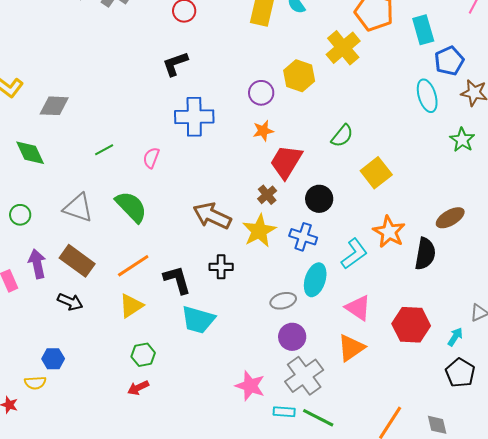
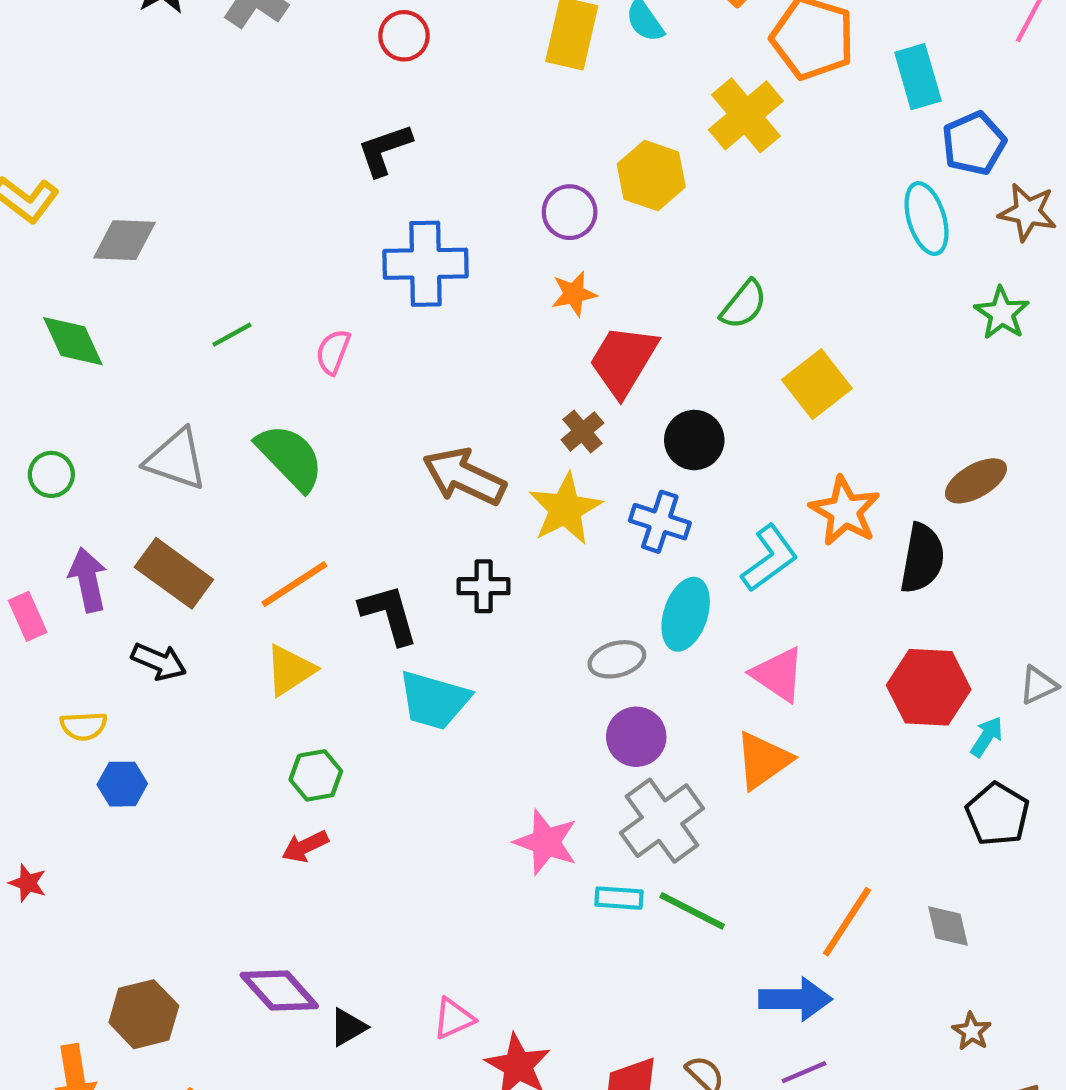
red hexagon: (411, 325) -> (929, 687), moved
yellow semicircle: (35, 383) -> (84, 726), moved

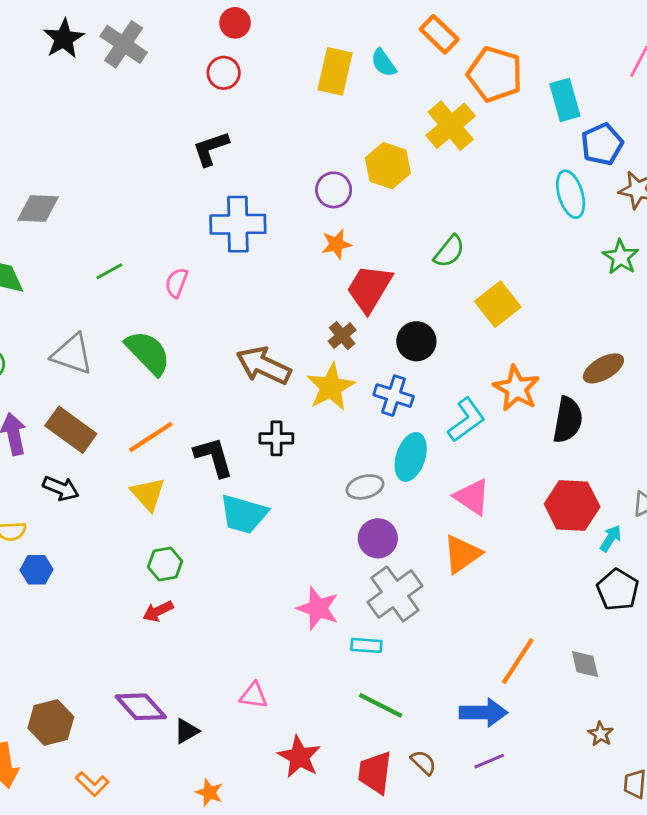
yellow triangle: (290, 670) -> (148, 494), turned -39
green line: (692, 911) -> (381, 705), moved
pink triangle: (453, 1018) -> (254, 695), moved, turned 32

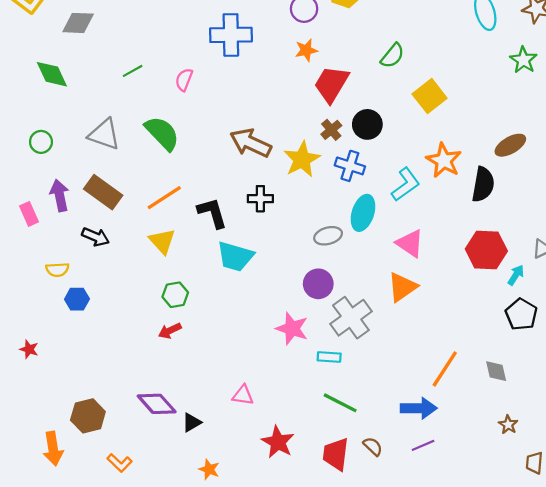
brown cross: (342, 336) -> (331, 130), moved
purple circle: (378, 538) -> (318, 284), moved

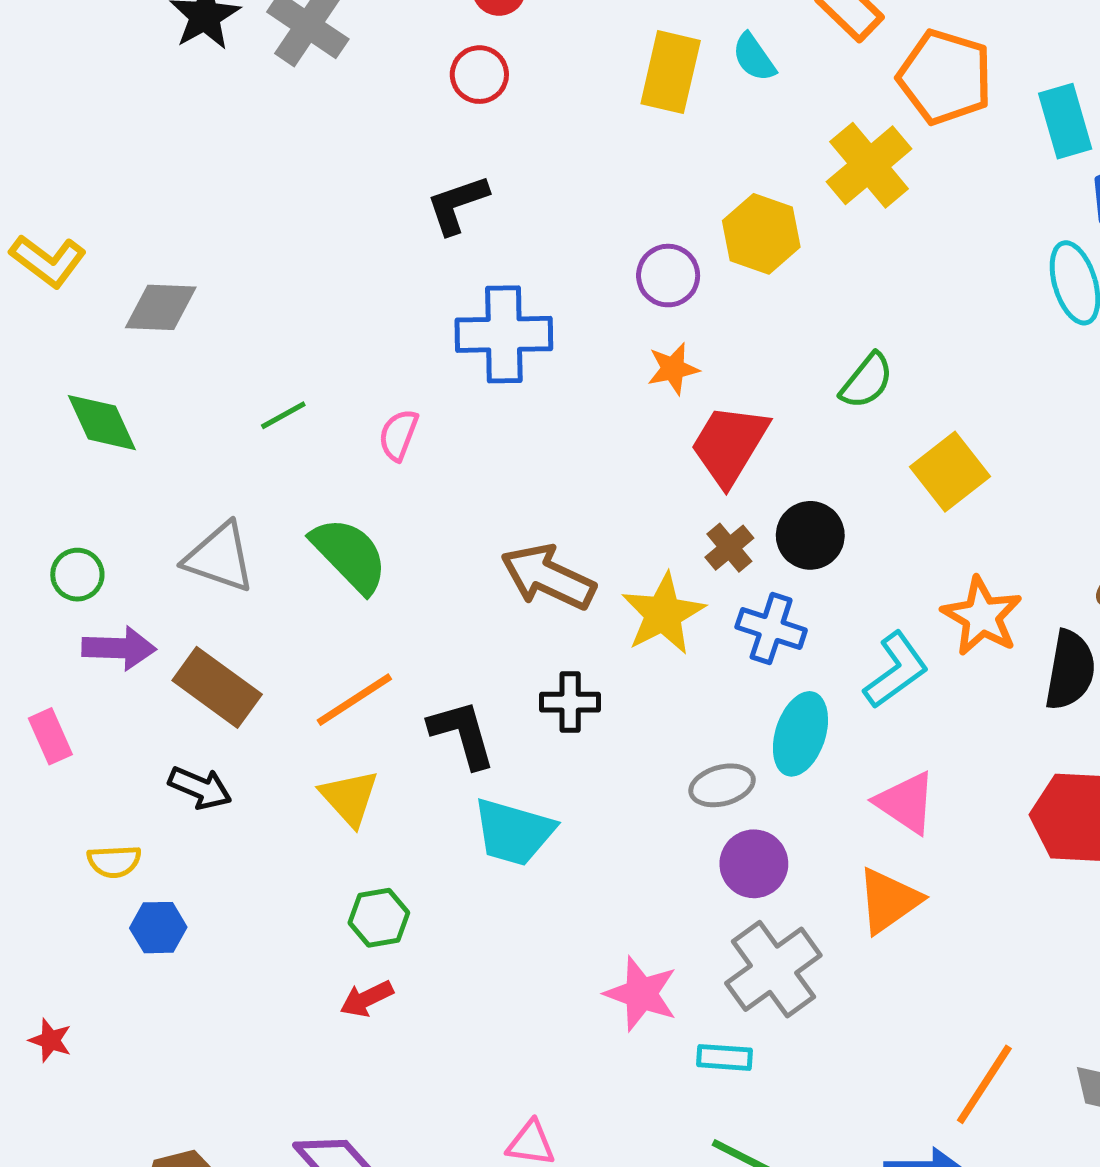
purple arrow: (60, 195) -> (119, 648), moved, turned 104
purple circle: (318, 284) -> (754, 864), moved

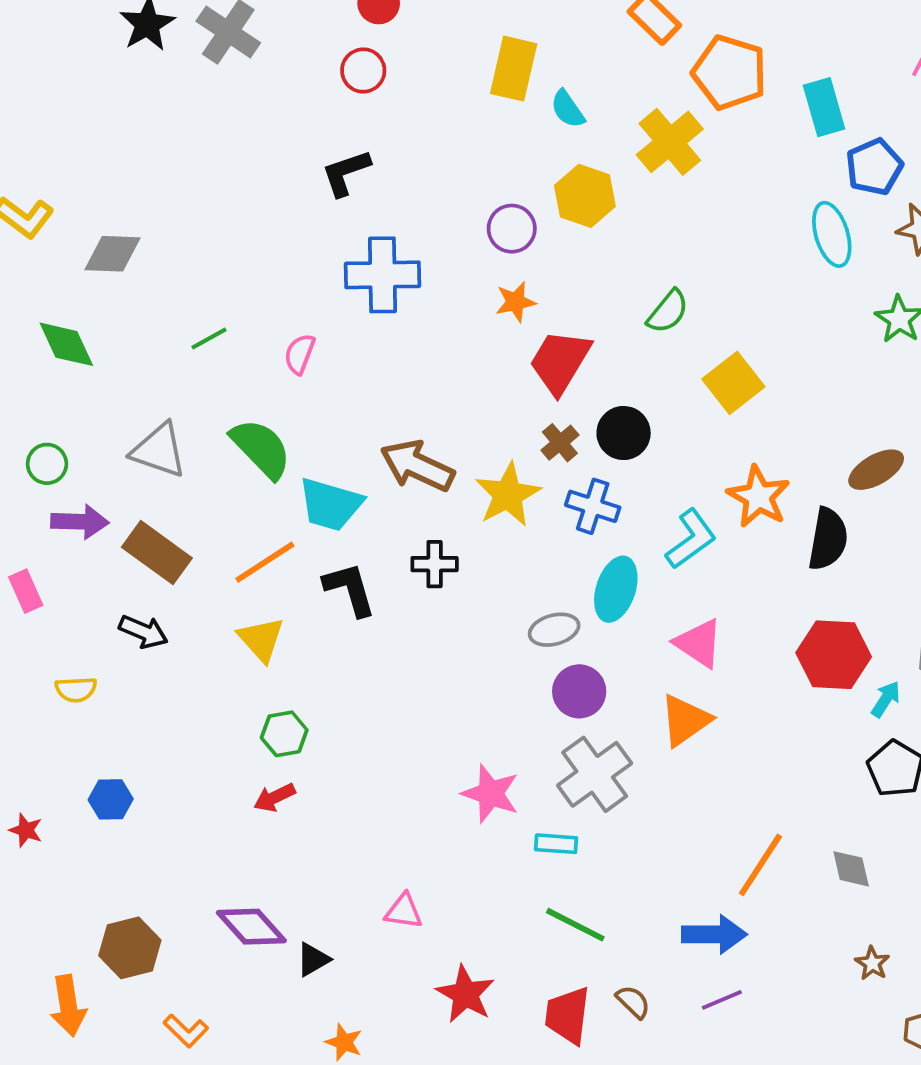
cyan semicircle: (754, 57) -> (568, 109), moved
cyan trapezoid: (514, 832) -> (330, 504), moved
blue hexagon: (158, 928) -> (111, 799), moved

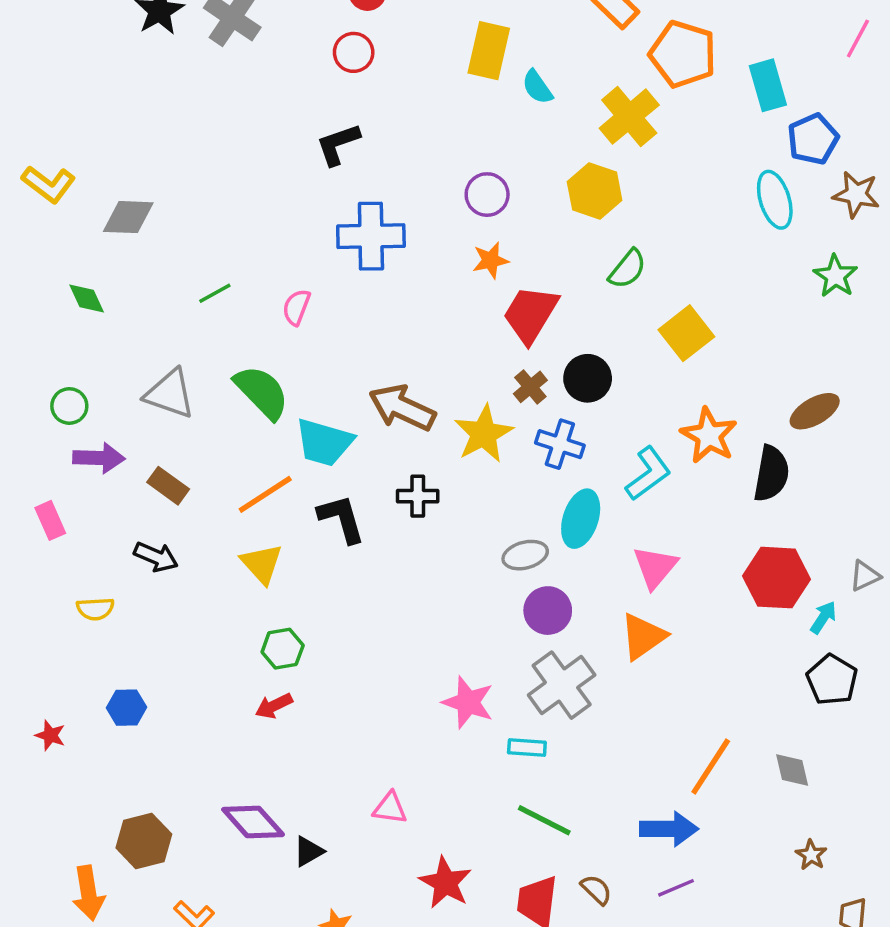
yellow hexagon: (585, 196) -> (595, 191), moved
green diamond: (66, 344) -> (87, 299), size x0.7
brown rectangle: (157, 553) -> (168, 486), size x0.7
pink triangle: (699, 643) -> (655, 567), turned 36

